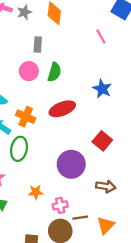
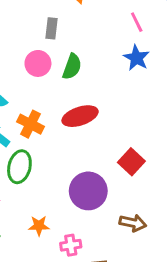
blue star: (102, 89) -> (136, 58), moved

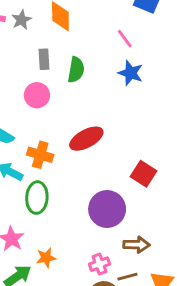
green semicircle: (72, 67) -> (76, 70), moved
brown arrow: (133, 223) -> (136, 245), moved
orange star: (39, 226) -> (46, 258), moved

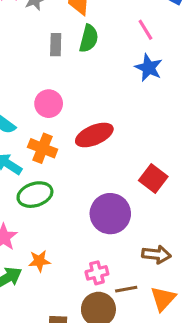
green semicircle: (76, 70) -> (89, 38), moved
pink circle: (37, 95) -> (49, 104), moved
green ellipse: (37, 198) -> (35, 195), turned 64
brown arrow: (136, 245) -> (156, 254), moved

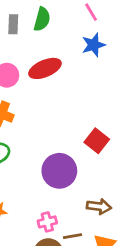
blue star: (149, 68) -> (94, 45), turned 30
red ellipse: (94, 135) -> (45, 68), moved

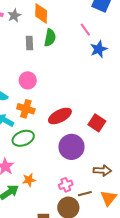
blue star: (94, 45) -> (99, 49), moved
red ellipse: (45, 68) -> (60, 116), moved

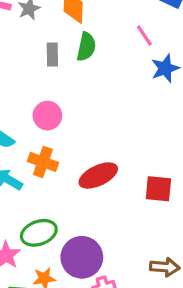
red square: (97, 123) -> (158, 189), turned -30
green ellipse: (23, 138) -> (39, 233), moved
purple circle: (71, 147) -> (82, 257), moved

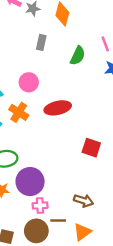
green semicircle: (86, 47) -> (78, 56), moved
red ellipse: (98, 176) -> (58, 108), moved

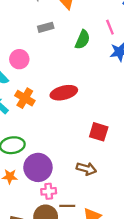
gray rectangle: (41, 42) -> (46, 27), turned 64
pink circle: (29, 82) -> (19, 59), moved
brown arrow: (84, 201) -> (86, 169), moved

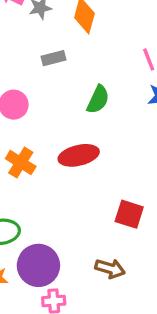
green semicircle: (83, 40) -> (98, 99), moved

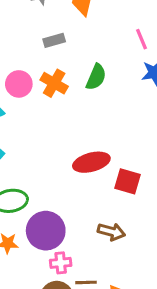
red ellipse: (79, 155) -> (91, 162), moved
orange cross: (21, 163) -> (54, 83), moved

